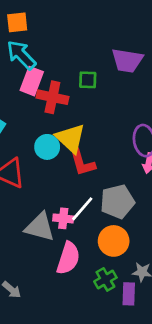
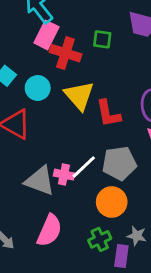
cyan circle: (47, 147) -> (38, 88), moved
red L-shape: (82, 163) -> (108, 114), moved
pink semicircle: (68, 258) -> (49, 231), moved

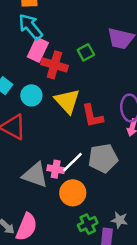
green square: (102, 39) -> (86, 52), turned -35
orange circle: (112, 202) -> (73, 193), moved
pink semicircle: (49, 231) -> (27, 227), moved

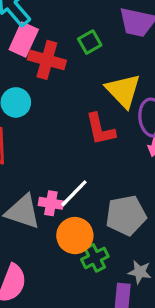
yellow triangle: (67, 101) -> (123, 91), moved
gray pentagon: (103, 158) -> (126, 215), moved
green cross: (88, 224) -> (95, 258), moved

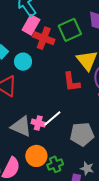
green square: (90, 42) -> (70, 30), size x1.6
orange circle: (75, 236) -> (36, 156), moved
green cross: (95, 258) -> (55, 164), moved

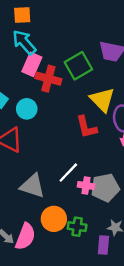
pink cross: (38, 123) -> (86, 186), moved
green cross: (55, 164) -> (77, 227), turned 35

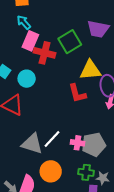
cyan arrow: (24, 42) -> (24, 22), size x0.7
yellow triangle: (102, 100) -> (90, 70), turned -50
white line: (68, 173) -> (52, 139), moved
green cross: (77, 227) -> (86, 172), moved

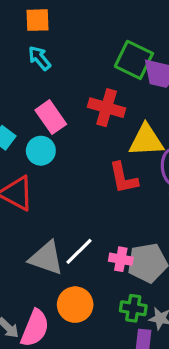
pink rectangle: (30, 41) -> (51, 117), moved, turned -60
green square: (70, 42) -> (134, 60), moved, turned -35
red cross: (45, 53) -> (107, 108), moved

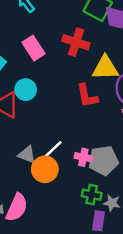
cyan circle: (41, 151) -> (26, 90), moved
gray triangle: (46, 258) -> (27, 155), size x0.7
orange circle: (75, 305) -> (45, 169), moved

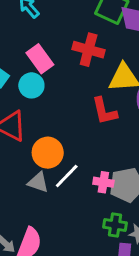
cyan circle: (26, 90) -> (31, 85), moved
orange circle: (45, 169) -> (48, 153), moved

